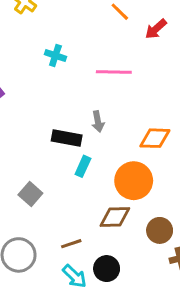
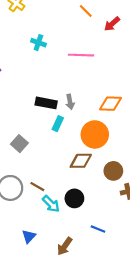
gray arrow: (98, 121) -> (70, 102), moved
brown line: (71, 244) -> (37, 187), moved, turned 48

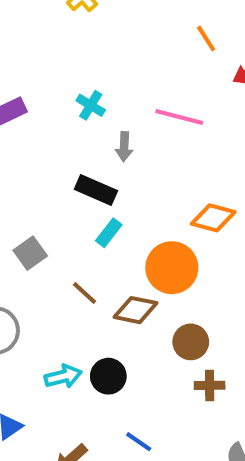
cyan cross: (38, 43) -> (91, 105), moved
gray arrow: (70, 102) -> (124, 147), moved
brown line: (37, 187) -> (84, 293), moved
cyan arrow: (51, 204) -> (63, 376), turned -72

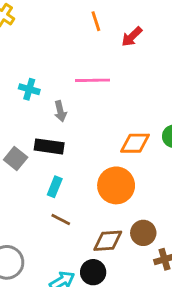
orange line: (206, 39) -> (96, 21), turned 30
cyan rectangle: (109, 233) -> (55, 187), moved
gray square: (30, 253) -> (16, 159), moved
brown diamond: (135, 310) -> (108, 241), moved

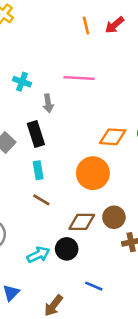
red arrow: (132, 37) -> (114, 25), moved
black rectangle: (49, 146) -> (36, 134), turned 60
cyan rectangle: (55, 187) -> (38, 170), turned -36

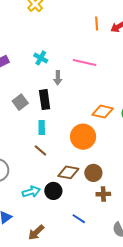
blue line: (94, 286) -> (79, 219), moved

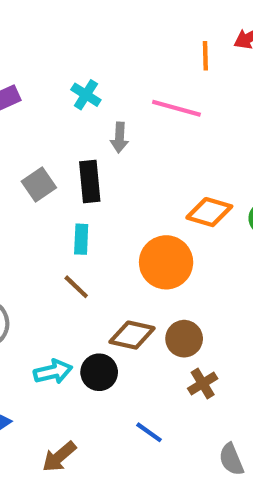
orange line: (97, 23) -> (205, 56), moved
brown cross: (103, 194) -> (203, 384), turned -32

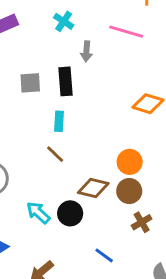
gray square: (39, 184) -> (30, 83), turned 30
orange circle: (166, 262) -> (130, 162), moved, size x0.7
cyan arrow: (53, 372) -> (38, 213), turned -125

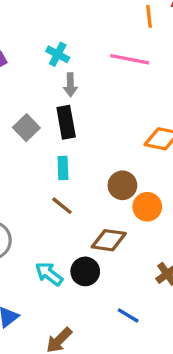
gray arrow: (86, 51) -> (70, 85), moved
gray square: (30, 83) -> (26, 128), turned -35
brown circle: (129, 191) -> (122, 185), moved

